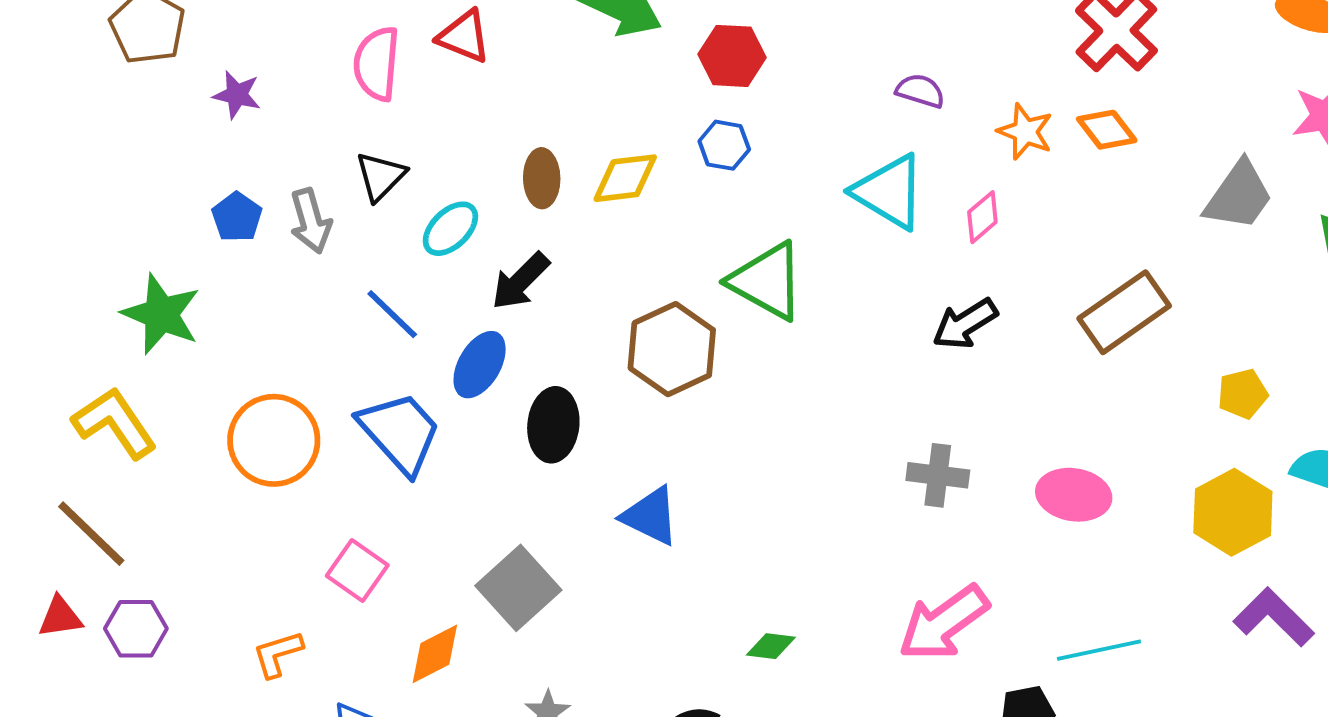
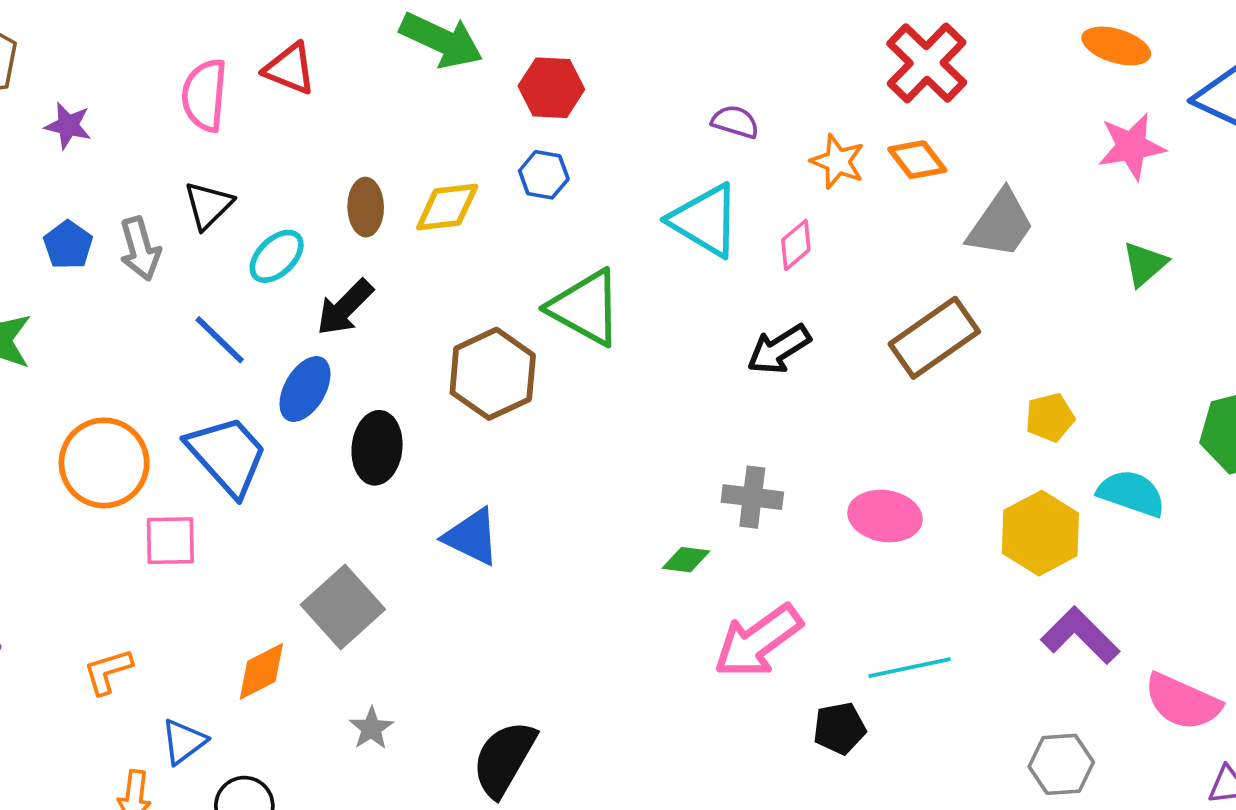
gray trapezoid: (1239, 196) -> (1001, 224), moved
pink square: (357, 570) -> (170, 541), moved, turned -36
green diamond: (771, 646) -> (686, 560), moved

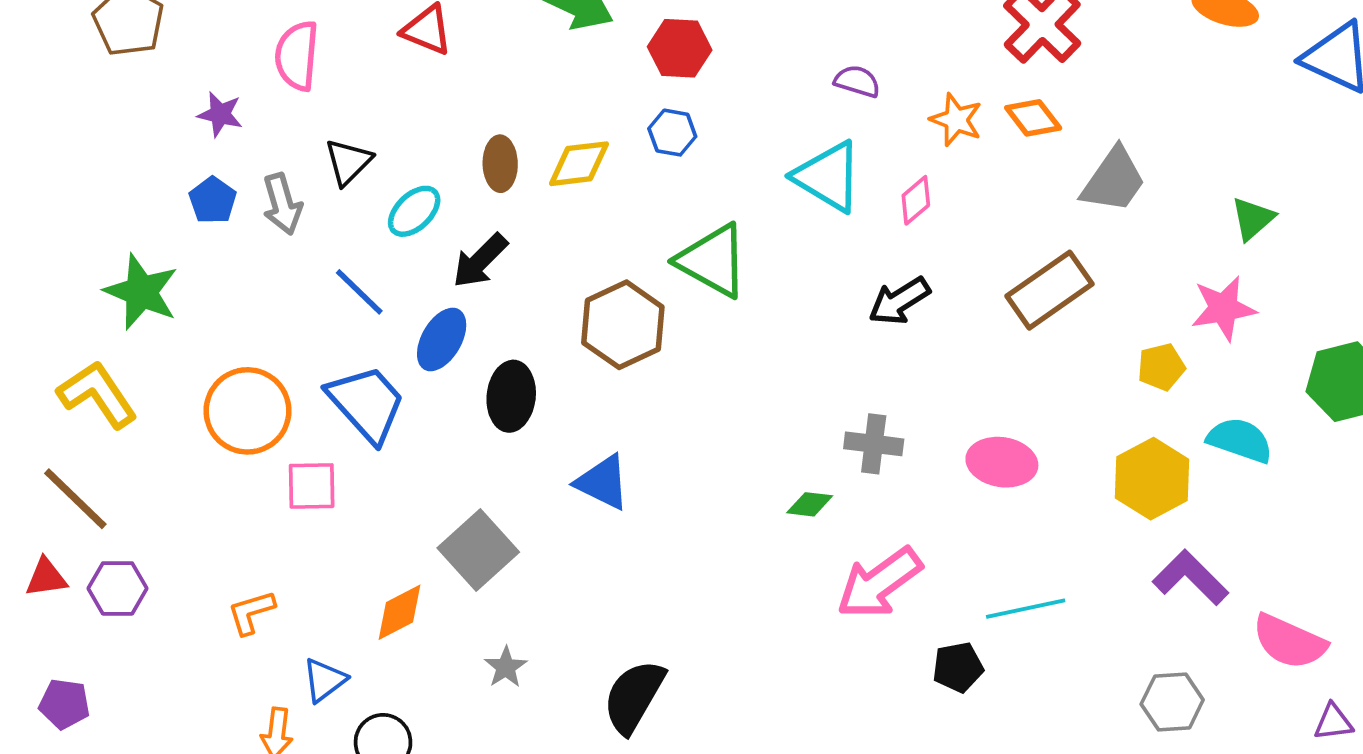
pink semicircle: (205, 95) -> (297, 56), moved
purple star: (68, 126) -> (220, 114), moved
pink star: (1131, 146) -> (1223, 308), moved

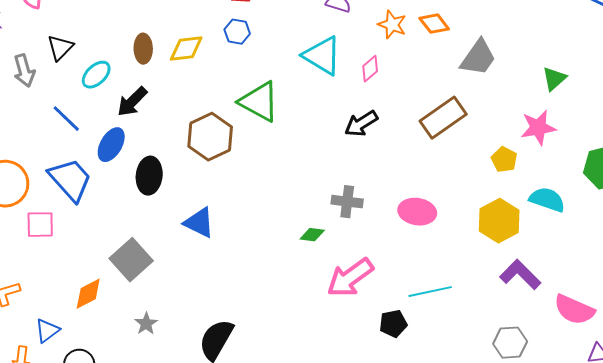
yellow pentagon: (1161, 367) -> (504, 160), turned -30

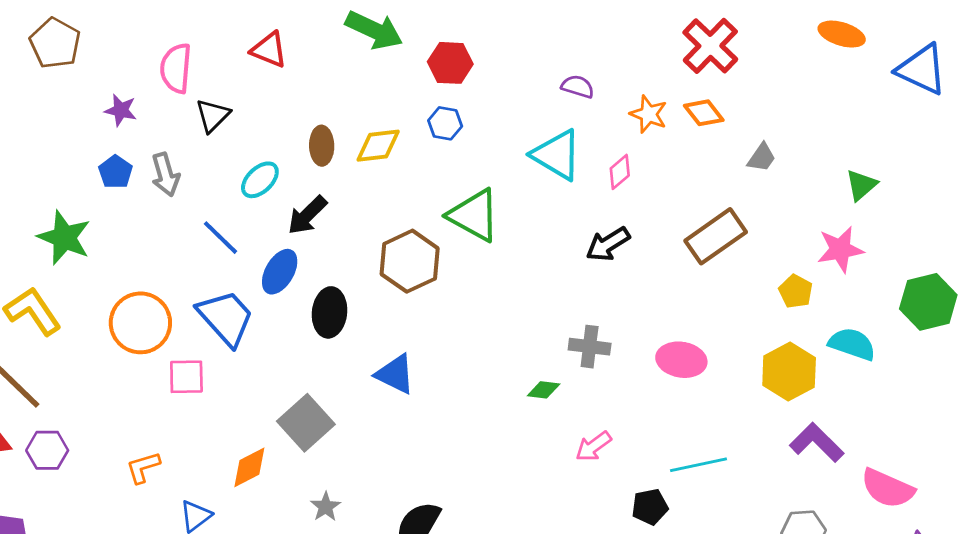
black triangle: (60, 48) -> (213, 115), moved
gray trapezoid: (478, 58) -> (762, 157), size x0.6
pink arrow: (350, 278) -> (593, 446), size x0.6

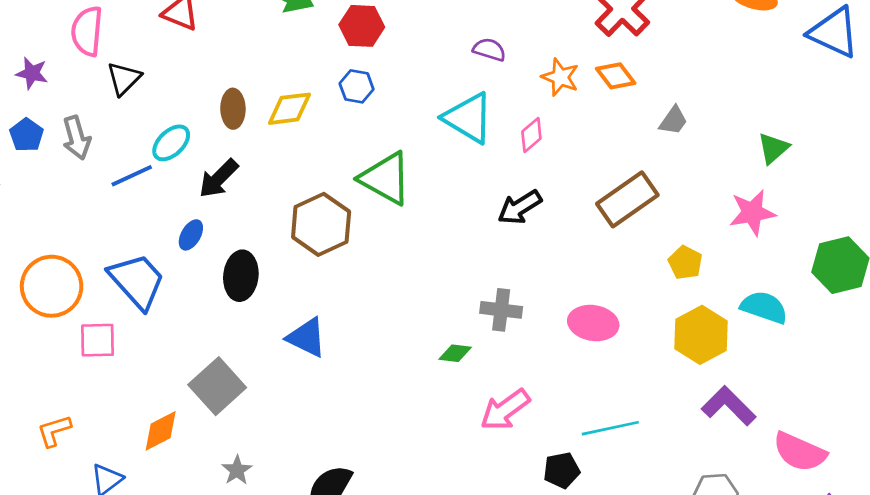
blue line: (221, 238) -> (132, 176), moved, turned -69
blue ellipse: (280, 272) -> (191, 235), size x0.7
yellow pentagon: (796, 291) -> (685, 263), moved
pink arrow: (593, 446) -> (505, 410), size x1.4

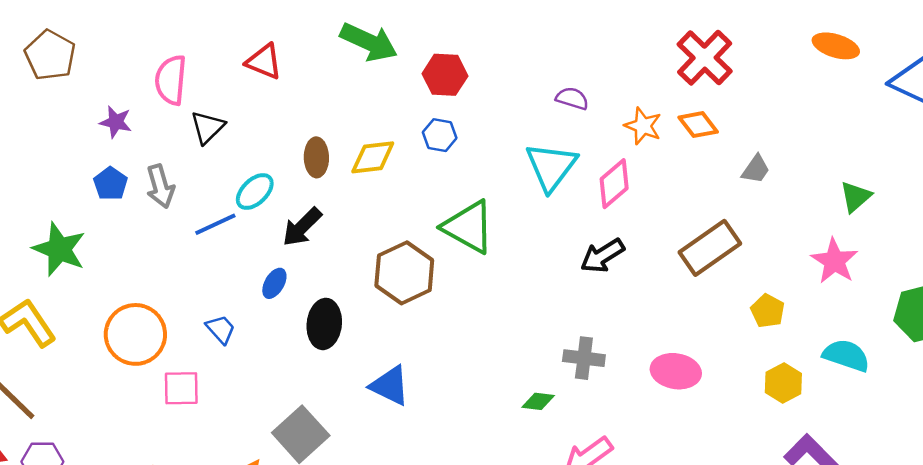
cyan triangle: (468, 118) -> (551, 167), turned 36
pink diamond: (531, 135) -> (614, 184), size x1.4
pink star: (752, 213) -> (834, 261), turned -30
blue trapezoid: (137, 281) -> (221, 329), size x0.5
yellow hexagon: (701, 335) -> (783, 383), size x0.7

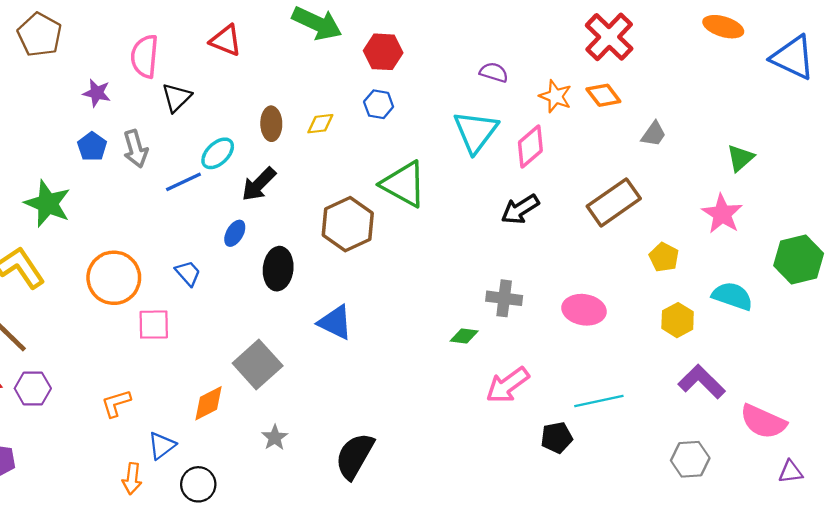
yellow diamond: (373, 157) -> (320, 124), size x0.7

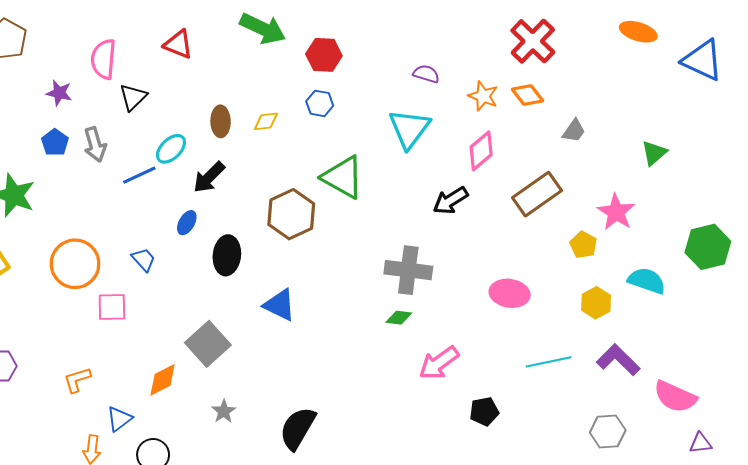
pink diamond: (530, 147) -> (481, 151), moved
pink star: (722, 214) -> (616, 212), moved
gray cross: (504, 298) -> (408, 270), moved, size x1.4
cyan line: (599, 401) -> (549, 362), moved

